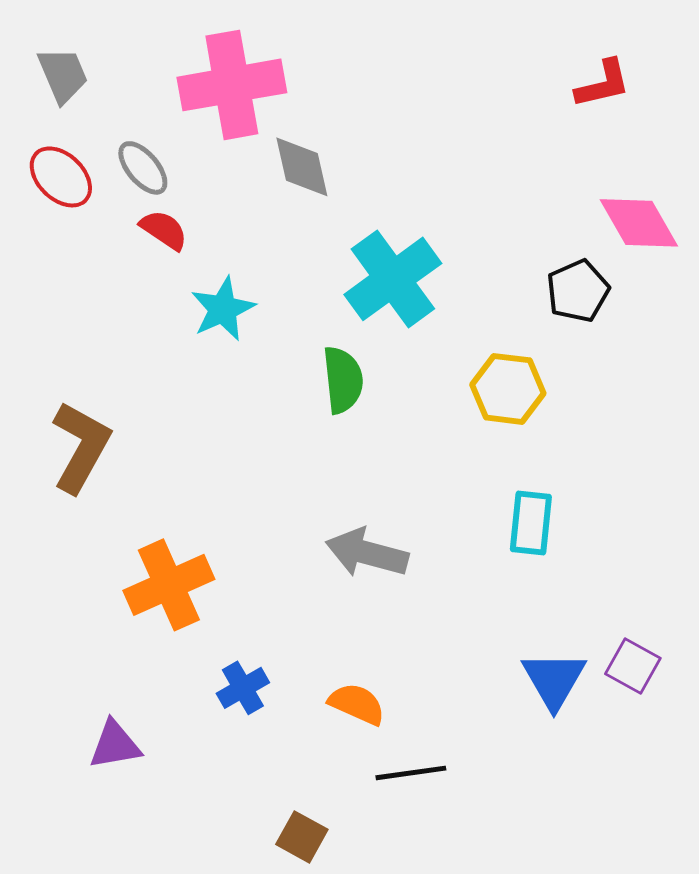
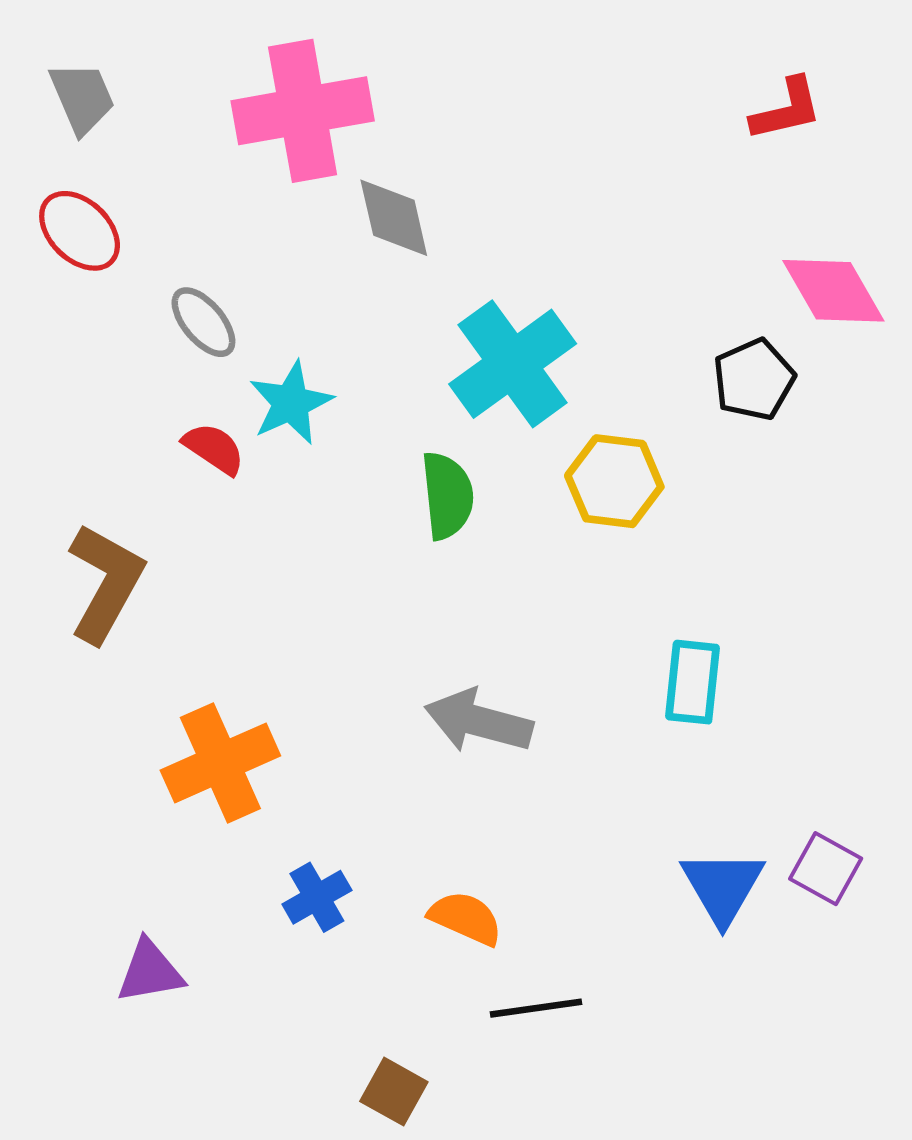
gray ellipse: (143, 168) -> (203, 322), moved
red semicircle: (164, 230) -> (214, 449), moved
yellow hexagon: (508, 389) -> (614, 481), moved

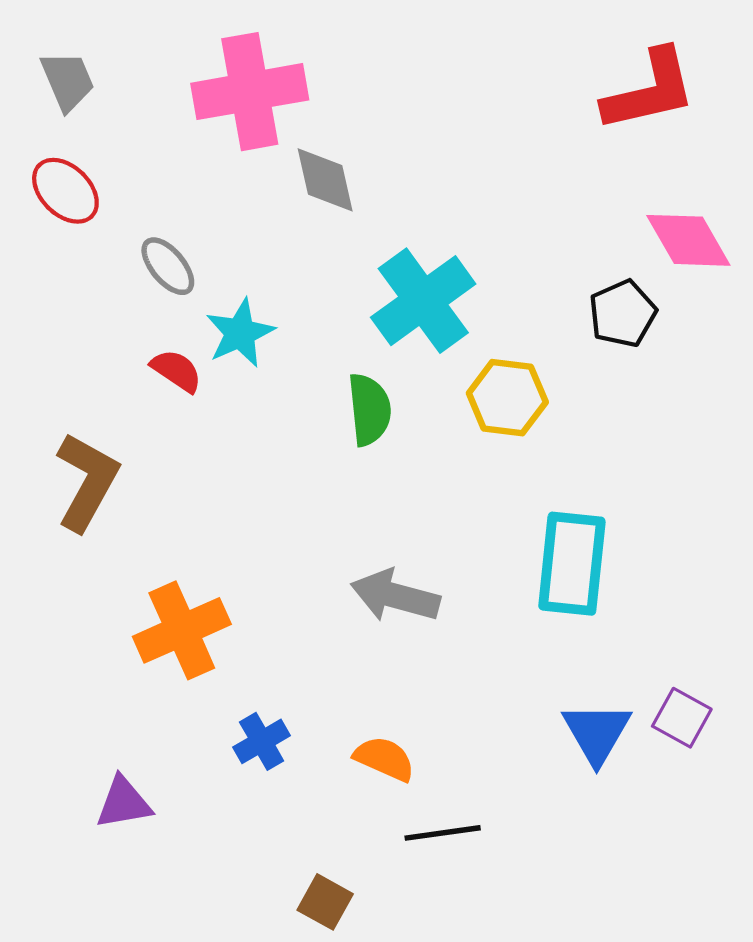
red L-shape: (786, 110) -> (650, 91), size x1.6
cyan rectangle: (693, 682) -> (572, 564), size x1.5

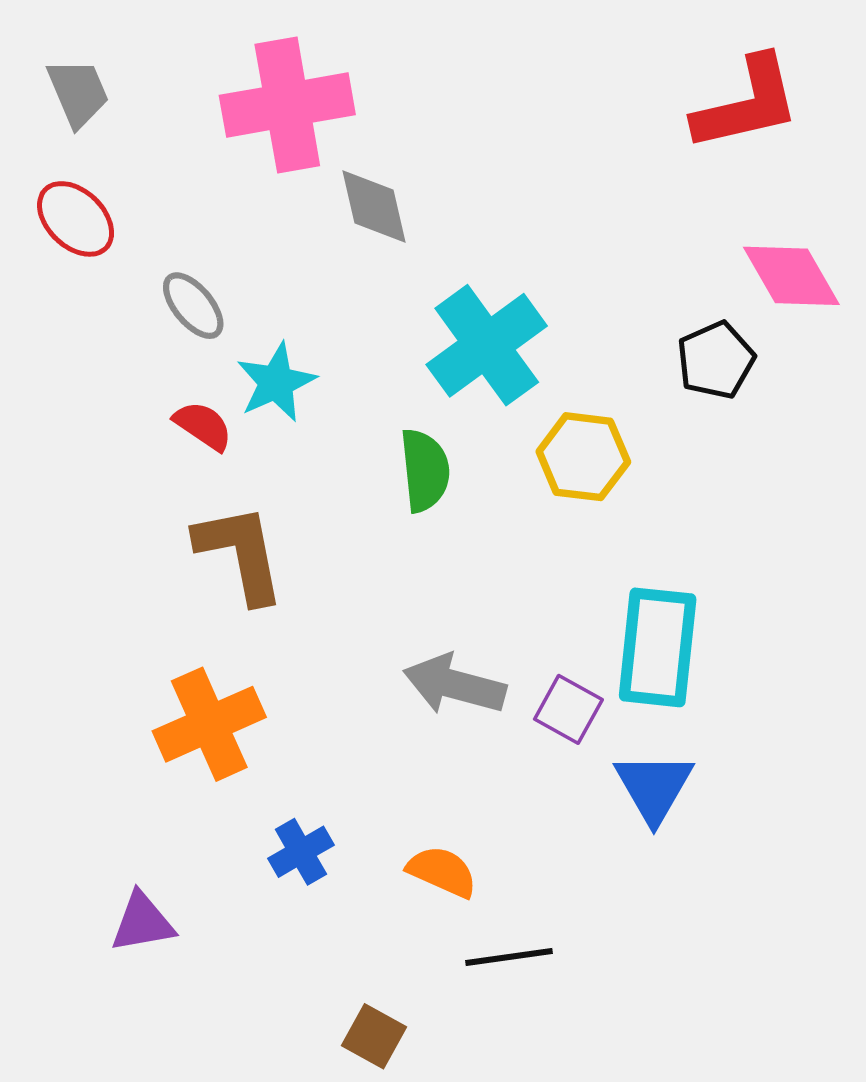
brown L-shape: (87, 482) -> (240, 553), moved, turned -40
purple square: (682, 718) -> (568, 709), moved
blue triangle: (597, 733) -> (654, 787), moved

